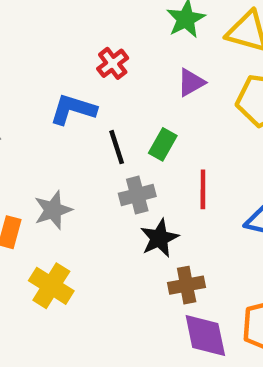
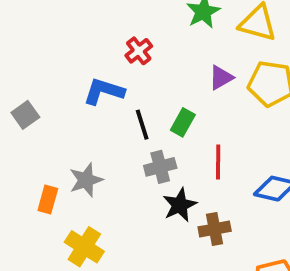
purple triangle: (191, 82) -> (221, 77), moved
brown cross: (187, 285) -> (215, 229), moved

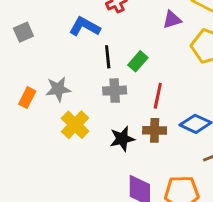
purple triangle: (221, 77) -> (172, 20), moved
black star: (180, 205) -> (122, 139), moved
brown cross: (215, 229) -> (155, 130), moved
yellow cross: (84, 247) -> (75, 125), moved

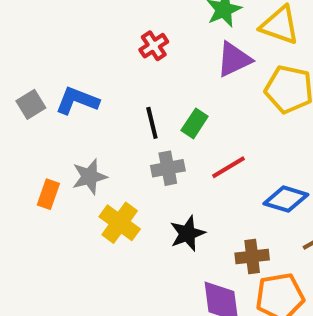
purple triangle: (172, 20) -> (234, 59), size x1.4
blue L-shape: (85, 27) -> (77, 101), moved
red line: (158, 96) -> (229, 167), turned 55
brown cross: (155, 130) -> (252, 257), moved

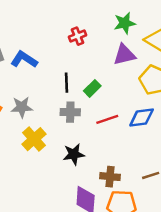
blue diamond: (286, 199) -> (142, 117), moved, turned -36

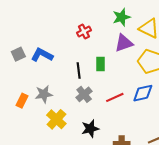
green rectangle: (92, 88) -> (100, 64), moved, turned -40
gray cross: (70, 112) -> (84, 94), turned -35

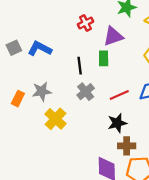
purple triangle: (124, 43) -> (113, 36), moved
black star: (90, 129) -> (117, 123), moved

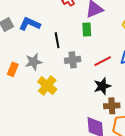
black line: (80, 66) -> (57, 40), moved
gray cross: (86, 92) -> (73, 60), turned 35

